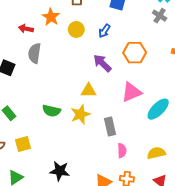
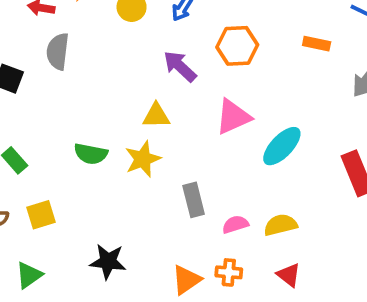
gray rectangle: (110, 127) -> (194, 200), moved
pink semicircle: (122, 151) -> (235, 224), moved, turned -104

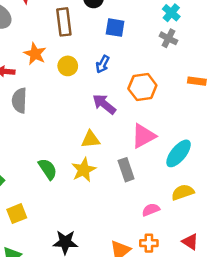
green semicircle: (91, 154) -> (48, 169), turned -130
gray rectangle: (194, 200) -> (126, 170), moved
yellow semicircle: (280, 225) -> (183, 192), moved

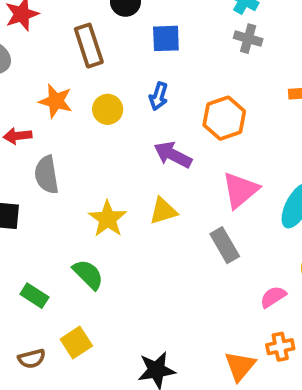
green semicircle: (48, 169) -> (88, 274), moved
yellow star: (84, 170) -> (108, 219), moved

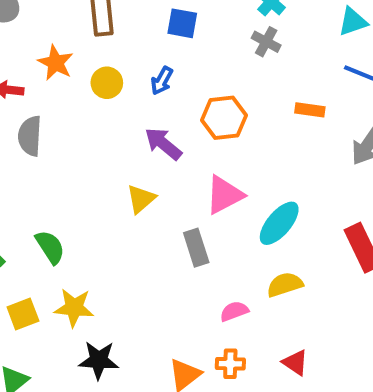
yellow triangle: (163, 211) -> (141, 199), turned -36
yellow star: (108, 219) -> (74, 308), moved, turned 30

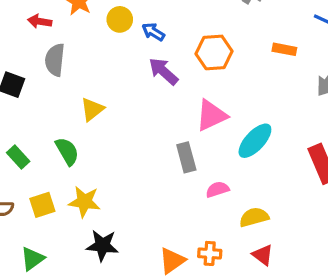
blue arrow: (162, 81) -> (153, 32), moved, turned 90
yellow triangle: (141, 199) -> (92, 109), moved
yellow semicircle: (285, 285) -> (254, 217), moved
pink semicircle: (234, 311) -> (217, 189), moved

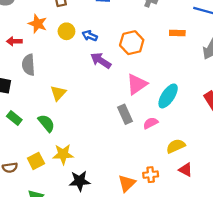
green rectangle: (18, 157) -> (14, 118), moved
pink semicircle: (217, 189) -> (151, 123), moved

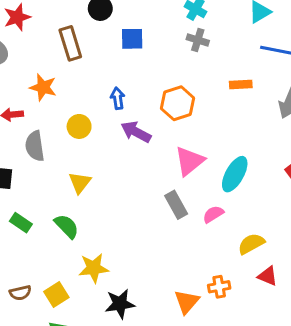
yellow circle: (66, 31) -> (79, 126), moved
blue arrow: (90, 36) -> (118, 98), turned 64
yellow square: (36, 161) -> (56, 295), moved

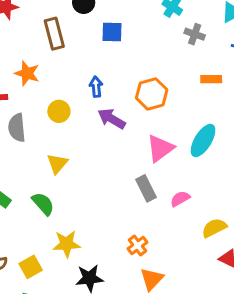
gray cross: (198, 40) -> (195, 34), moved
cyan ellipse: (235, 174) -> (203, 141), moved
orange cross: (219, 287) -> (137, 245), moved, turned -30

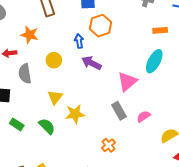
orange hexagon: (152, 94) -> (101, 26), moved
cyan ellipse: (203, 141) -> (154, 61), moved
yellow star: (66, 244) -> (75, 114), moved
orange cross: (137, 245) -> (108, 145), moved

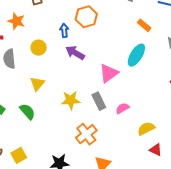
orange rectangle: (160, 30) -> (144, 25), turned 40
yellow star: (75, 114) -> (71, 100), moved
orange cross: (108, 145) -> (86, 134), size x1.5

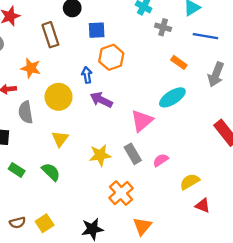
yellow circle: (39, 48) -> (59, 97), size x1.5
cyan ellipse: (136, 55) -> (172, 97), turned 30

